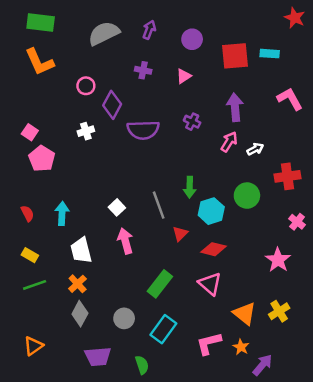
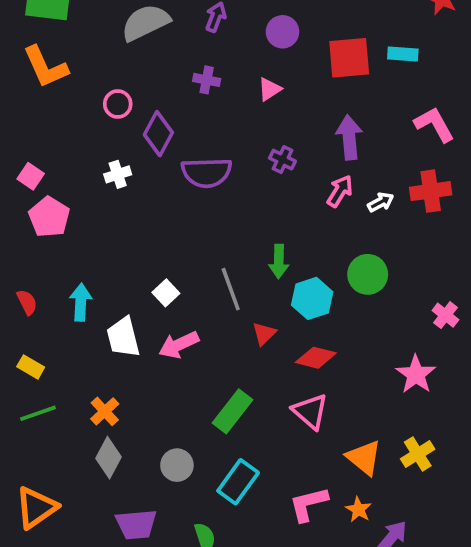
red cross: (287, 176) -> (431, 191), moved
pink arrow: (125, 241) -> (179, 345), turned -100
white trapezoid: (81, 250) -> (123, 337), moved
orange triangle: (33, 346) -> (36, 508), size x1.4

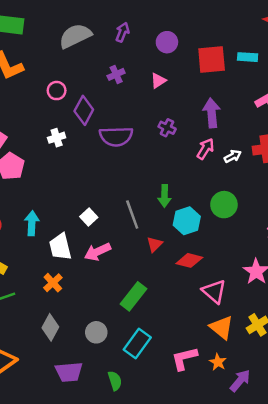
purple cross: (207, 80) -> (116, 74), turned -35
orange cross: (105, 411) -> (53, 283), moved
pink triangle: (310, 411) -> (214, 291), moved

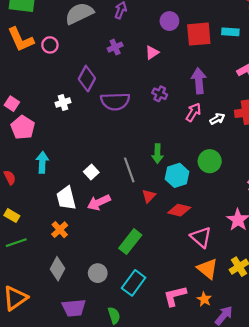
purple circle: (167, 42) -> (169, 21), moved
pink circle: (57, 91) -> (50, 45), moved
cyan arrow: (32, 223) -> (42, 162), moved

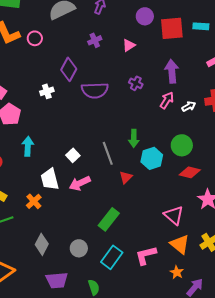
red diamond: (179, 210) -> (190, 172), moved
orange cross: (60, 230) -> (34, 201), moved
pink L-shape: (175, 296) -> (146, 255), moved

